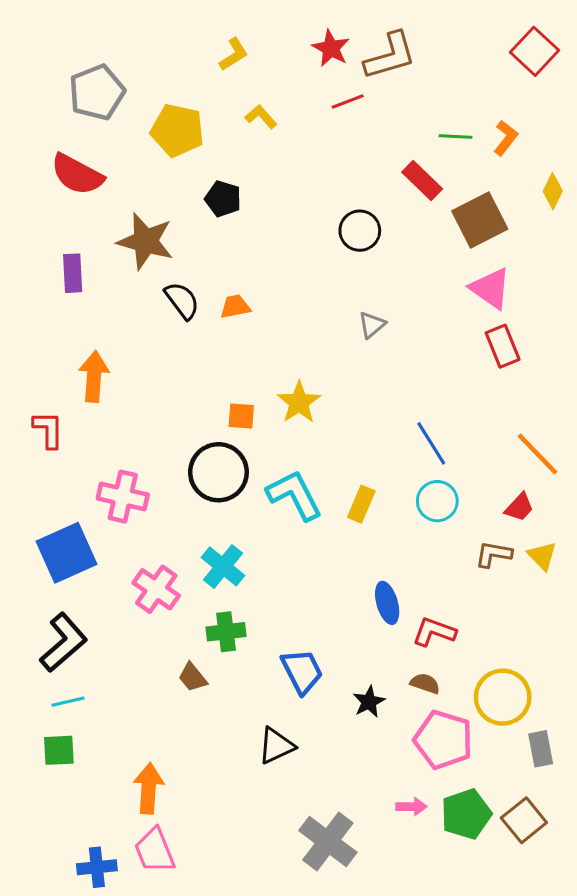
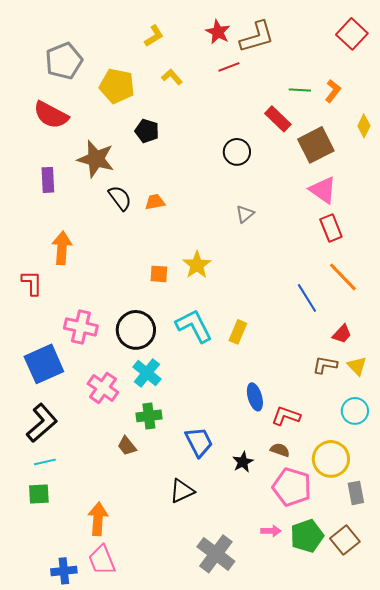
blue line: (431, 443) -> (307, 298), moved
orange line: (538, 454) -> (343, 277), moved
black circle: (218, 472) -> (136, 330), moved
cyan circle: (437, 501) -> (355, 411), moved

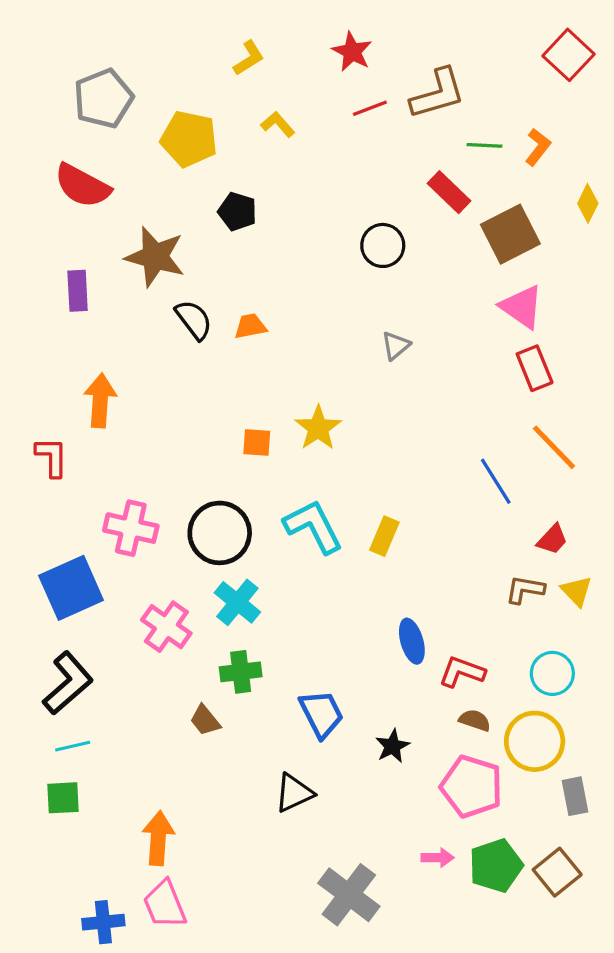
brown L-shape: (257, 37) -> (438, 94), moved
cyan circle: (355, 411) -> (552, 673), moved
brown semicircle: (280, 450) -> (475, 720), moved

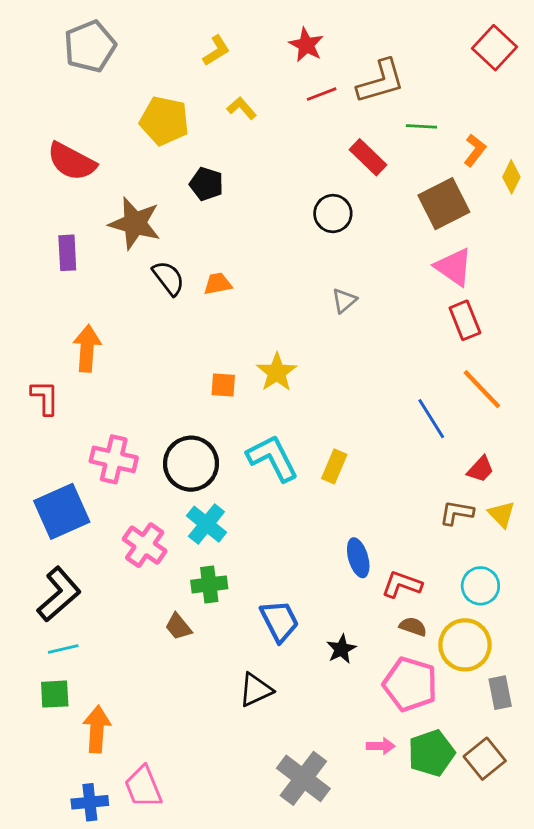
gray pentagon: (103, 99) -> (90, 46), moved
orange L-shape: (538, 147) -> (475, 150), moved
red rectangle: (449, 192) -> (368, 157), moved
orange arrow: (158, 838) -> (97, 729), moved

